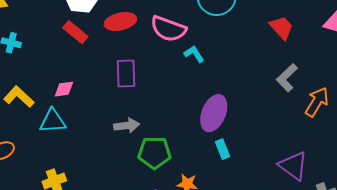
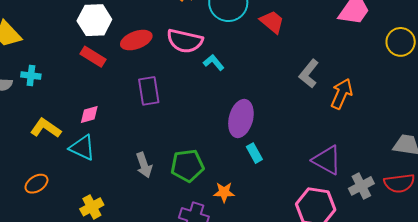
red trapezoid: (281, 28) -> (272, 22), moved
cyan triangle: (53, 121) -> (82, 148), turned 36
gray arrow: (127, 126) -> (144, 165), moved, turned 85

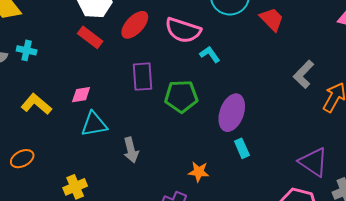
red ellipse: (136, 40) -> (135, 25), turned -32
cyan triangle: (82, 148) -> (94, 124), moved, turned -40
green pentagon: (187, 166) -> (181, 96), moved
orange star: (224, 192) -> (199, 172), moved

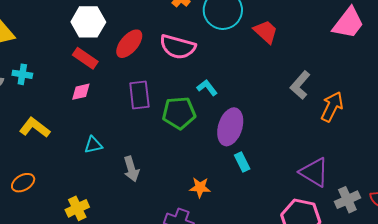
cyan L-shape: (210, 54) -> (207, 88), moved
pink diamond: (81, 95) -> (81, 92), moved
cyan triangle: (94, 124) -> (93, 145), size x0.7

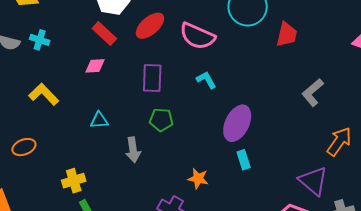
red trapezoid: (266, 32) -> (287, 35), turned 52
cyan L-shape: (207, 88) -> (206, 80), moved
orange arrow: (332, 107) -> (339, 142), moved
green pentagon: (179, 113) -> (161, 120), moved, size x0.7

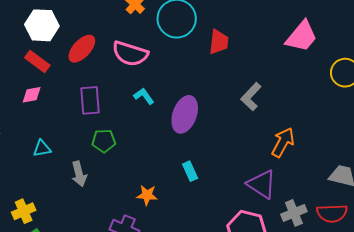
purple ellipse: (237, 123) -> (185, 114), moved

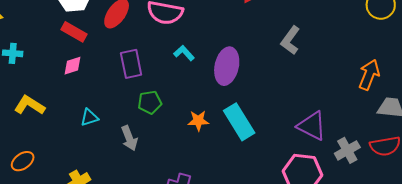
orange arrow: (283, 142) -> (369, 75), moved
cyan rectangle: (190, 171) -> (239, 122), size x1.8
orange star: (147, 195) -> (198, 121), moved

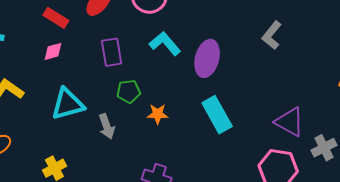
cyan L-shape: (184, 53) -> (165, 44), size x1.5
cyan triangle: (89, 118) -> (68, 104), size x1.8
orange star: (198, 121) -> (158, 114), moved

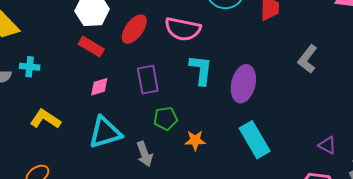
cyan L-shape: (165, 44) -> (201, 70), turned 48
pink diamond: (53, 51) -> (99, 87), moved
purple triangle: (290, 122) -> (327, 145), size x0.6

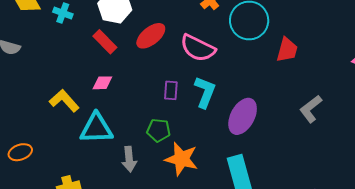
cyan cross: (30, 67) -> (63, 13), moved
purple rectangle: (148, 80) -> (171, 90), moved, size x0.7
yellow L-shape: (45, 119) -> (64, 101), moved
orange star: (195, 140) -> (182, 159), size x1.6

